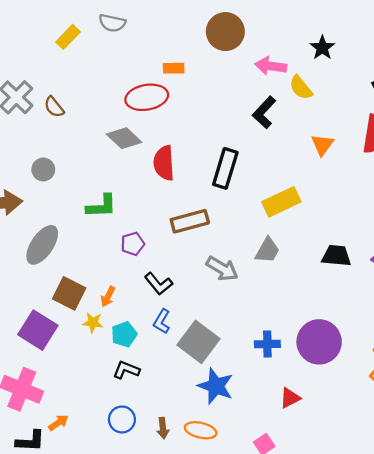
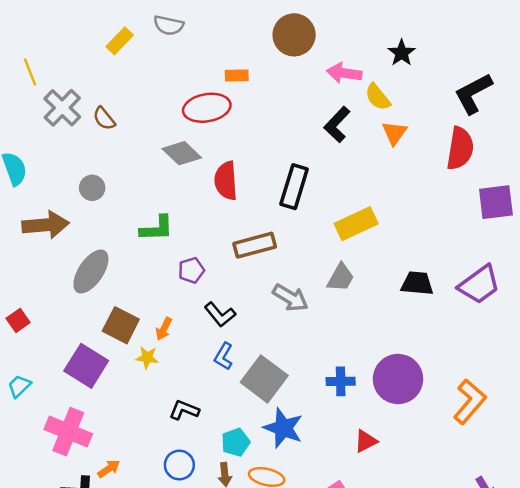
orange triangle: (322, 145) -> (394, 133), moved
cyan pentagon: (124, 334) -> (236, 442), moved

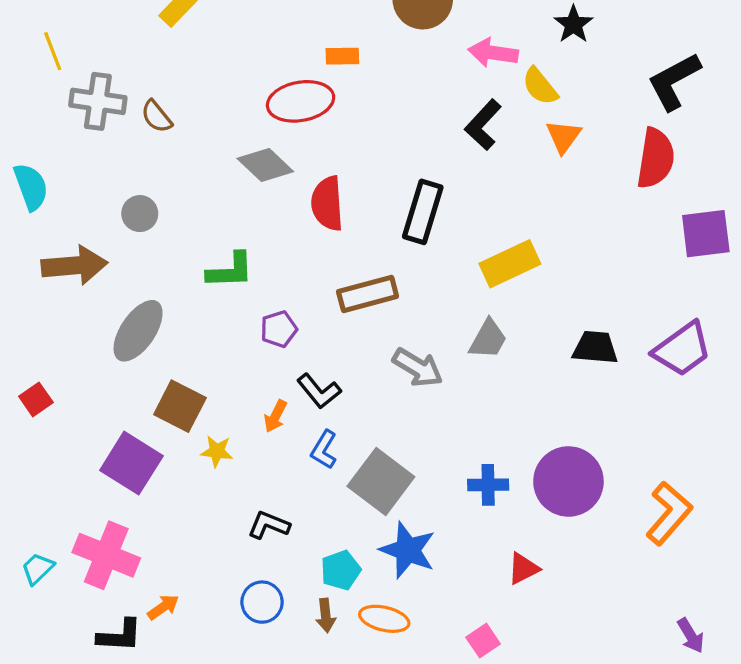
gray cross: (62, 108) -> (98, 101), turned -36
orange arrow: (164, 329) -> (275, 416), moved
cyan trapezoid: (19, 386) -> (38, 569), moved

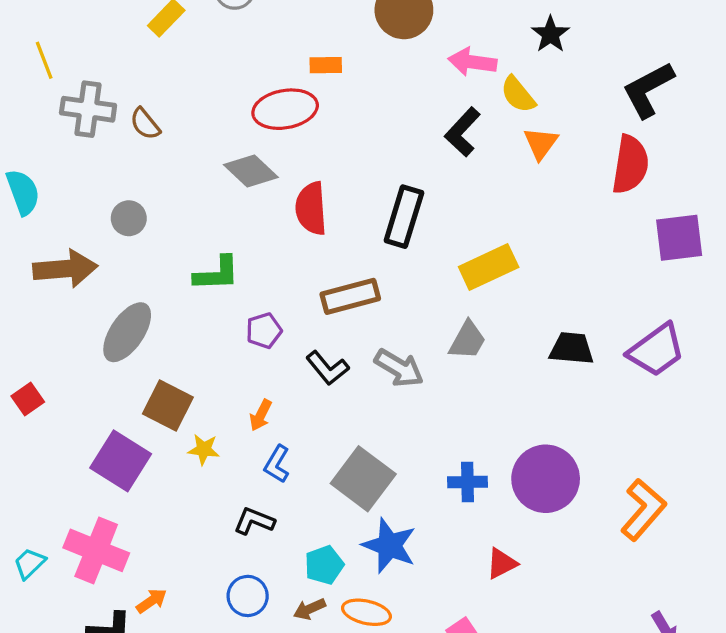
black L-shape: (319, 391) -> (327, 368), moved
blue L-shape: (324, 450) -> (277, 464), moved
brown arrow: (326, 615) -> (309, 609), turned 72

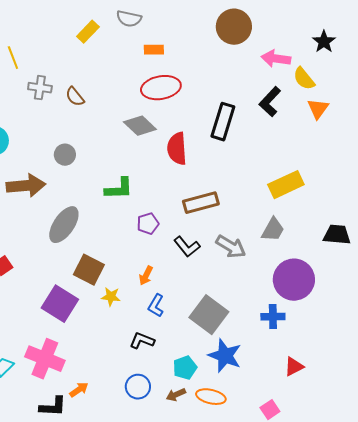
orange rectangle: (326, 65) -> (154, 50), moved
gray cross: (88, 109) -> (40, 88), size x0.7
black rectangle: (404, 217) -> (223, 122), moved
purple circle: (546, 479) -> (294, 280), moved

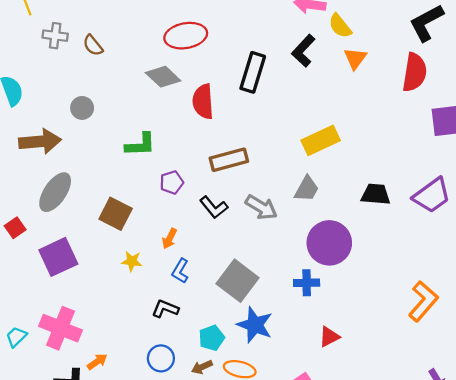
gray ellipse: (64, 225) -> (55, 192), moved
brown square: (89, 270) -> (116, 214), moved
purple square: (60, 304) -> (58, 257), moved, turned 33

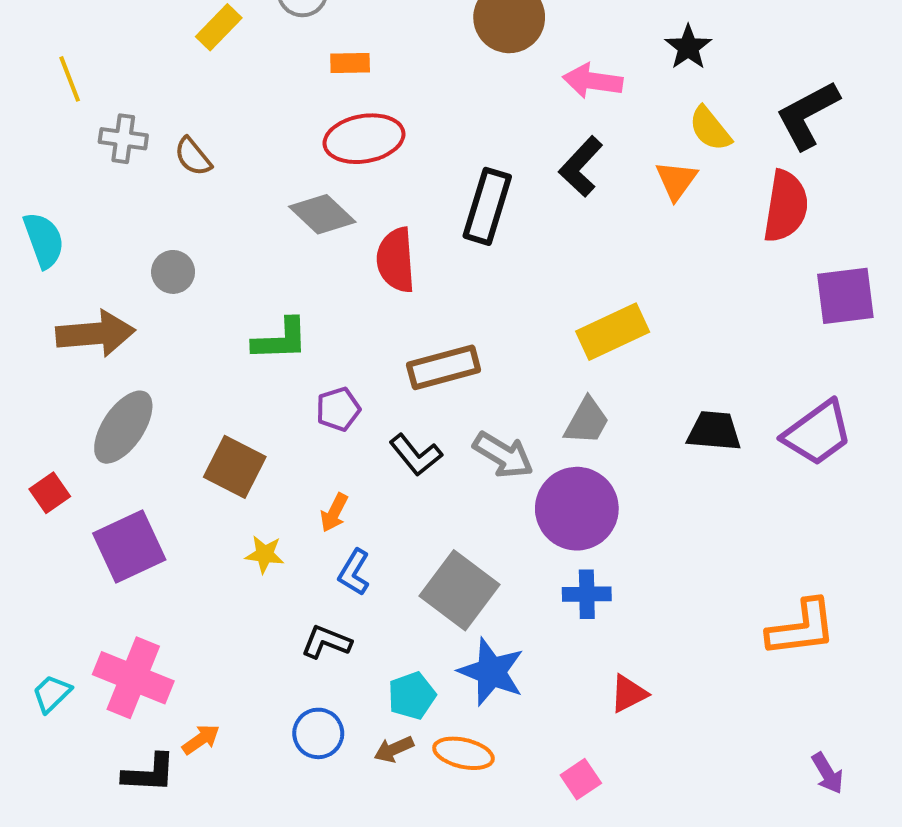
yellow semicircle: (340, 26) -> (710, 129), moved
purple circle: (329, 243) -> (577, 509), moved
orange L-shape: (423, 301) -> (802, 628), turned 42

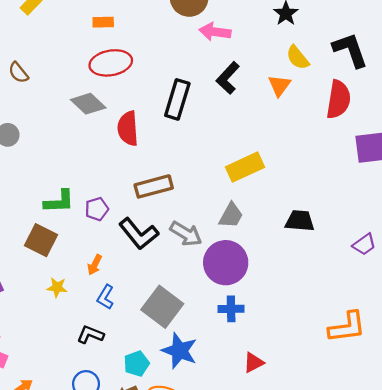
pink arrow: (593, 81) -> (215, 32), moved
black L-shape: (808, 115) -> (350, 50), turned 99
green L-shape: (280, 340) -> (59, 201), moved
purple trapezoid: (818, 433) -> (364, 244), moved, size x0.6
black L-shape: (416, 455) -> (139, 234), size x1.4

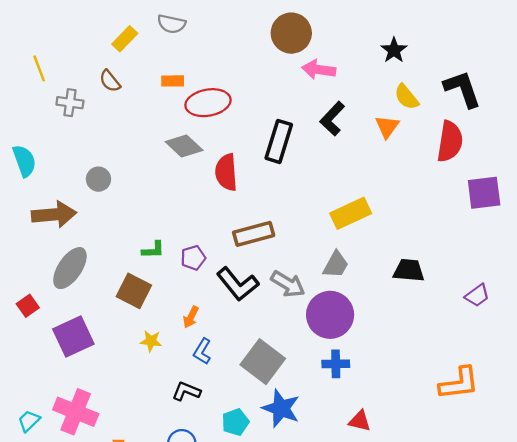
orange rectangle: (103, 22) -> (173, 81), moved
brown semicircle: (18, 73) -> (110, 81), moved
green L-shape: (59, 201) -> (153, 250), size x0.7
red triangle: (254, 363) -> (360, 421), turned 40

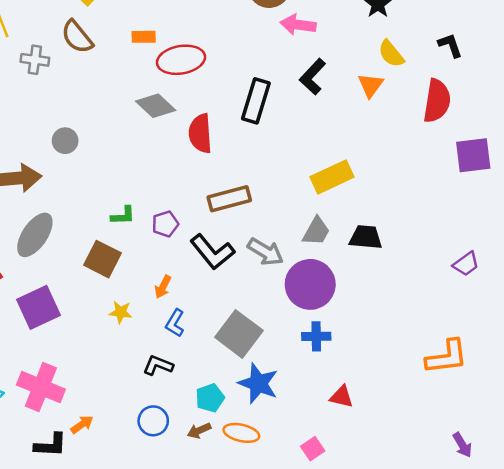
brown semicircle: (110, 81) -> (77, 37), size x1.4
black L-shape: (462, 89) -> (450, 45), size x0.6
black trapezoid: (409, 270) -> (366, 237), moved

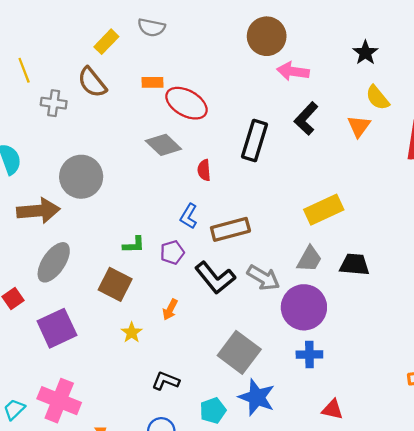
red ellipse: (181, 60) -> (186, 103), turned 39
red semicircle: (200, 133) -> (204, 170), size x0.6
gray circle: (65, 141) -> (81, 177), size x1.8
yellow star: (121, 312) -> (132, 333), turned 30
blue L-shape: (175, 323) -> (189, 216), moved

